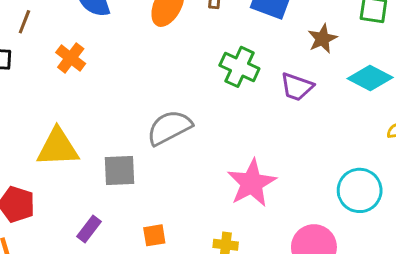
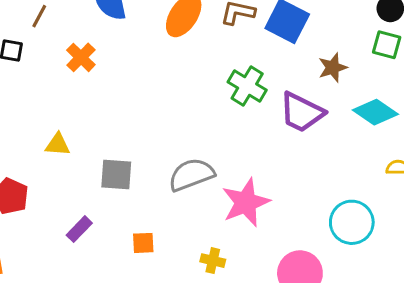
purple trapezoid: (297, 87) -> (302, 112), size x1.4
gray semicircle: (169, 128) -> (191, 175), moved
yellow triangle: (58, 147) -> (58, 145), size x0.6

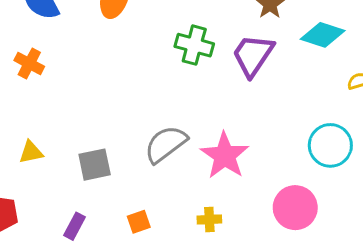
purple trapezoid: (302, 112) -> (253, 55), turned 114

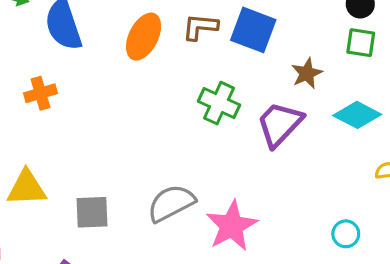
orange cross: (29, 63) -> (41, 93), turned 36
cyan circle: (330, 145) -> (346, 234), size x0.6
yellow triangle: (31, 152) -> (27, 188), size x1.5

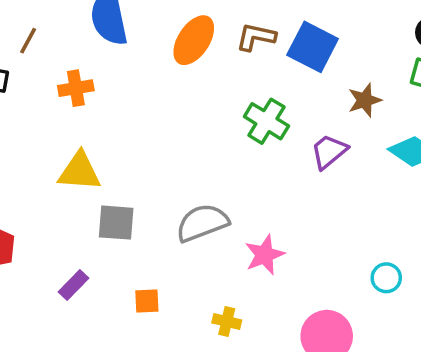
purple trapezoid: (280, 124) -> (329, 151), size x0.7
yellow triangle: (27, 188) -> (80, 171), moved
pink star: (232, 226) -> (265, 255), size x0.7

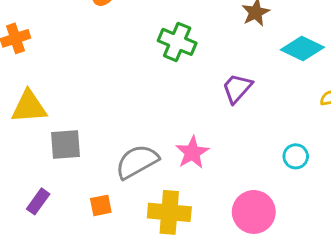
purple trapezoid: (329, 151) -> (237, 88), moved
gray semicircle: (202, 223) -> (137, 162), moved
yellow cross: (227, 321) -> (169, 212), size x1.8

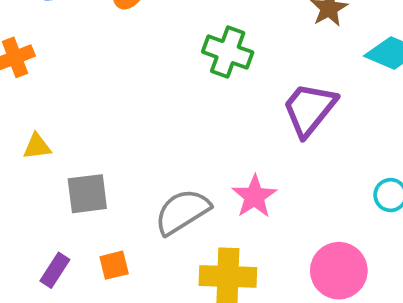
purple trapezoid: (237, 88) -> (309, 109), size x1.4
yellow triangle: (29, 107) -> (37, 146), size x0.6
orange square: (101, 205) -> (114, 265), moved

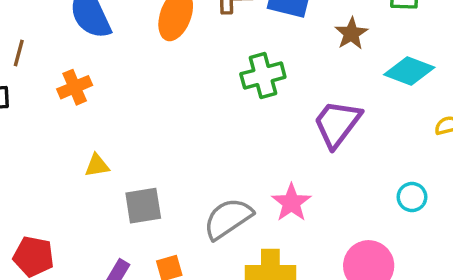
green cross: (228, 52) -> (263, 76), turned -33

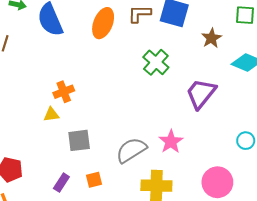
green cross: (263, 76) -> (156, 62), turned -35
orange cross: (75, 87) -> (64, 92), moved

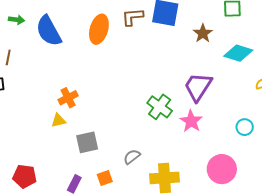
green cross: (156, 62) -> (160, 107), moved
pink star: (171, 142) -> (191, 121), moved
gray semicircle: (131, 150) -> (132, 157), moved, size x0.6

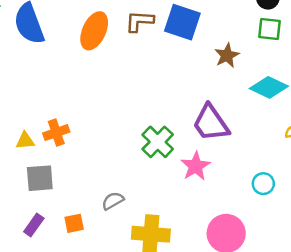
purple trapezoid: (198, 87) -> (211, 123), turned -76
orange cross: (68, 98) -> (56, 133), moved
gray square: (87, 142) -> (40, 178), moved

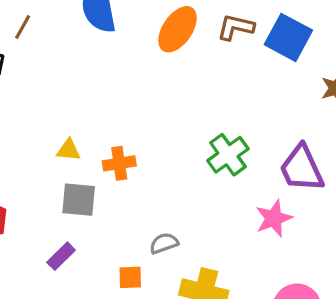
orange cross: (56, 133) -> (119, 163), moved
green cross: (158, 142) -> (228, 155), moved
orange square: (74, 223) -> (130, 277), moved

